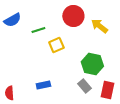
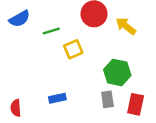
gray rectangle: (84, 86) -> (107, 99), turned 32

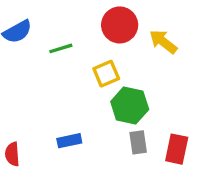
yellow square: (73, 49) -> (106, 74), moved
green hexagon: (117, 72) -> (130, 105), moved

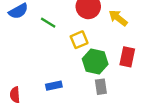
green line: (61, 48) -> (48, 23), turned 49
red rectangle: (177, 149) -> (127, 57), moved

